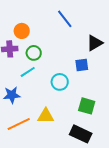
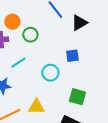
black triangle: (95, 43) -> (79, 23), moved
green circle: (34, 53) -> (30, 35), moved

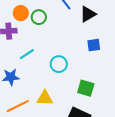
green circle: (30, 35) -> (39, 17), moved
blue square: (72, 56) -> (94, 45), moved

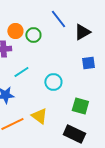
yellow triangle: (45, 98) -> (39, 116), turned 36

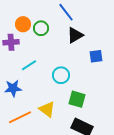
black triangle: (82, 32) -> (75, 35), moved
green square: (80, 106) -> (77, 99), moved

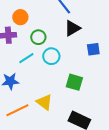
green circle: (41, 28) -> (38, 37), moved
cyan circle: (61, 75) -> (51, 56), moved
green square: (77, 99) -> (74, 82), moved

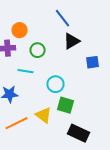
cyan circle: (51, 56) -> (56, 84), moved
cyan line: (26, 58) -> (26, 71), turned 42
green square: (74, 82) -> (66, 105), moved

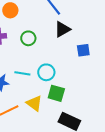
orange circle: (20, 30) -> (10, 10), moved
cyan line: (26, 71) -> (22, 73), moved

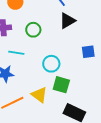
blue square: (83, 50) -> (88, 52), moved
cyan line: (22, 73) -> (16, 53), moved

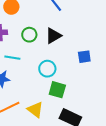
black triangle: (67, 21) -> (53, 36), moved
yellow triangle: (39, 95) -> (35, 110), moved

